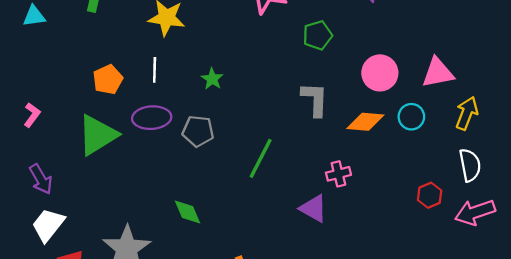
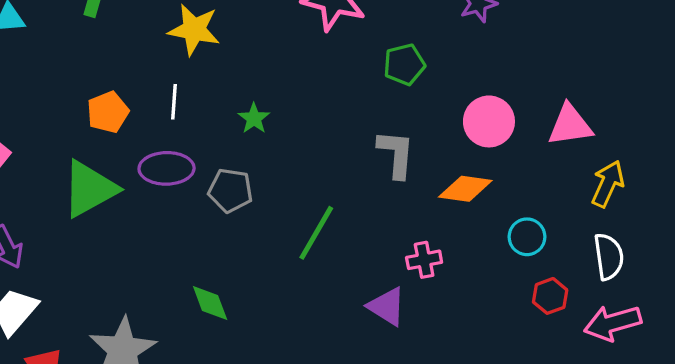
cyan circle: (411, 117) -> (527, 237), moved

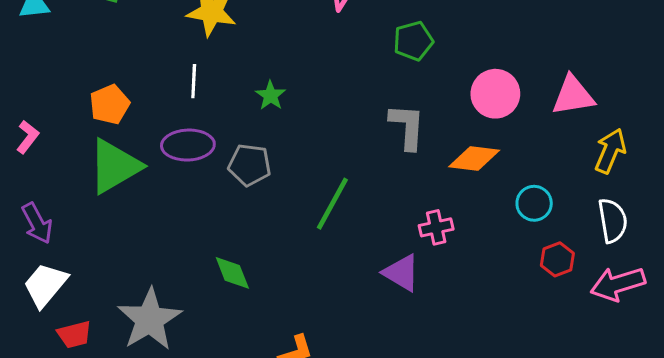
orange pentagon: (108, 112) -> (110, 104), moved

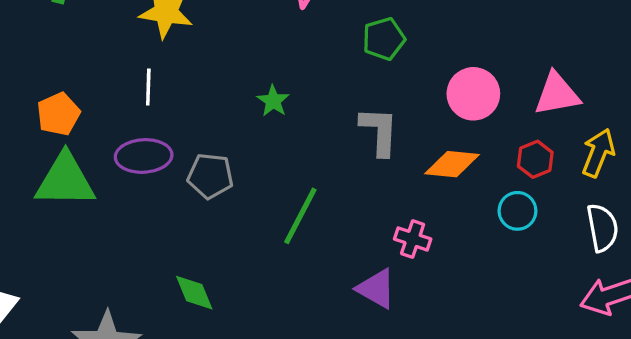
green star: (270, 95) -> (273, 101), moved
green triangle: (115, 166) -> (65, 180), turned 32
pink cross: (436, 227) -> (413, 239), turned 32
red hexagon: (557, 259) -> (535, 159), moved

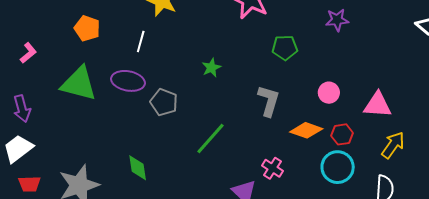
pink circle: (473, 94) -> (329, 93), size x0.7
orange pentagon: (58, 114) -> (87, 28), moved, turned 30
red hexagon: (535, 159) -> (342, 134), moved
cyan circle: (517, 211) -> (338, 167), size x1.4

